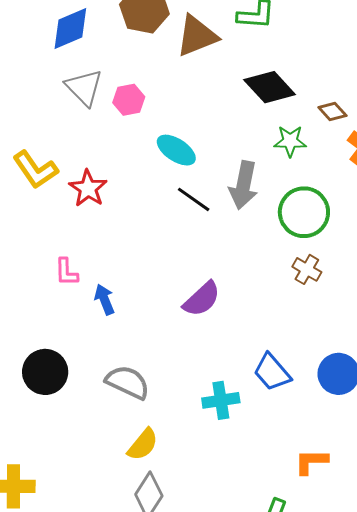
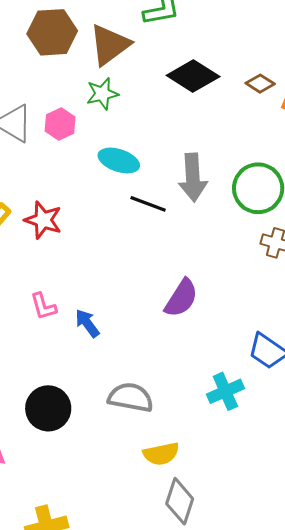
green star: (290, 141) -> (102, 94), moved
yellow semicircle: (143, 444) -> (161, 454), turned 54

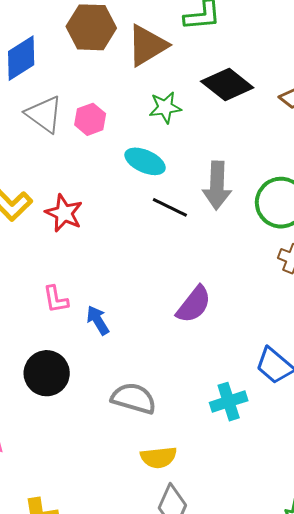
green star: (102, 94) -> (165, 107), moved
black circle: (48, 408) -> (47, 373), moved

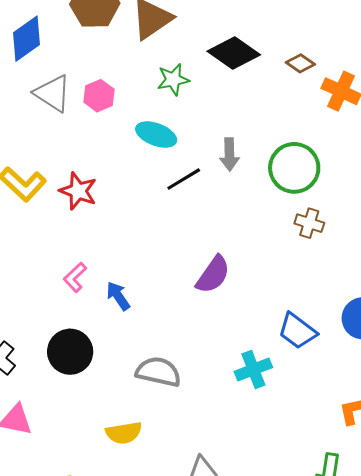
gray arrow: (217, 185) -> (229, 154), size x0.7
black line: (170, 207) -> (184, 179), turned -54
pink L-shape: (56, 299) -> (75, 277), turned 60
yellow semicircle: (159, 457) -> (124, 433), moved

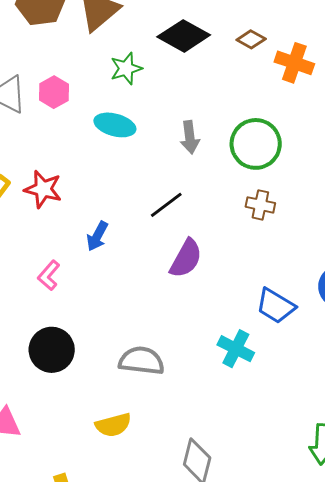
black line: (184, 179) -> (166, 205), moved
brown cross: (309, 223) -> (260, 205), moved
blue arrow: (118, 296) -> (97, 236), moved, turned -112
cyan cross: (253, 369) -> (236, 349), turned -36

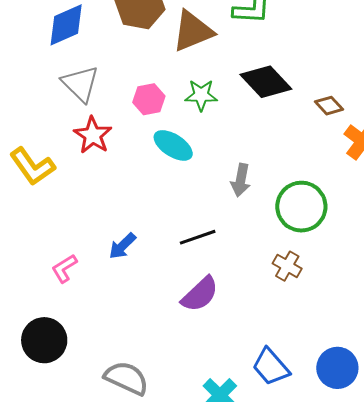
pink hexagon: (54, 92) -> (149, 99), moved
red star: (43, 189) -> (93, 135), moved

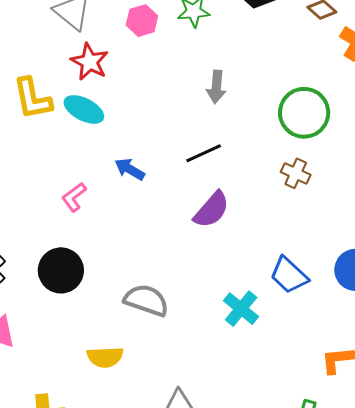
cyan ellipse: (173, 145) -> (84, 109), moved
yellow L-shape: (32, 166) -> (32, 99), turned 30
gray arrow: (241, 180) -> (216, 87), moved
blue arrow: (122, 246) -> (130, 169), turned 80

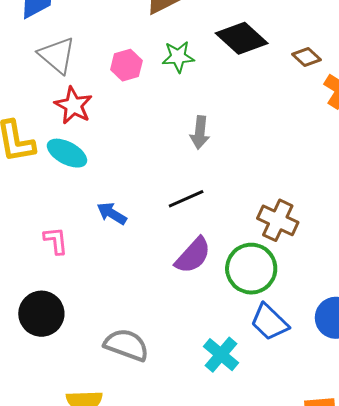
green circle: (304, 113) -> (251, 269), moved
brown cross: (296, 173) -> (278, 220), size x1.4
pink L-shape: (74, 197) -> (56, 241), turned 120

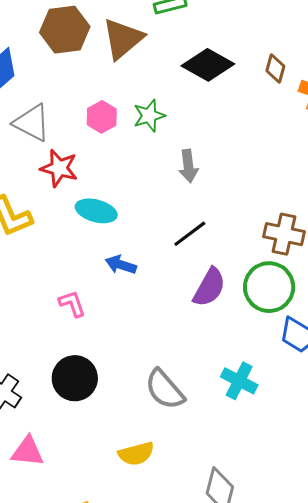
green star: (178, 57) -> (149, 116), moved
brown diamond: (306, 57) -> (275, 68), turned 76
cyan ellipse: (67, 153) -> (96, 211), moved
gray semicircle: (126, 345) -> (165, 389), turned -138
cyan cross: (221, 355) -> (239, 381), moved

